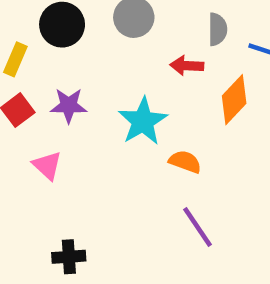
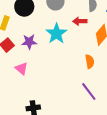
cyan star: (143, 121) -> (56, 34), moved
orange semicircle: (185, 162) -> (90, 62), moved, turned 64

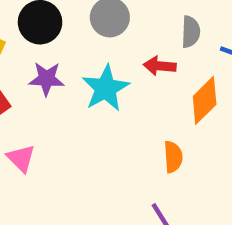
purple star: (29, 42) -> (46, 79), moved

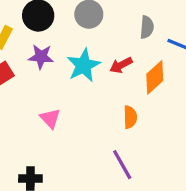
red arrow: (160, 66) -> (121, 65), moved, turned -35
pink triangle: (21, 158) -> (50, 118), moved

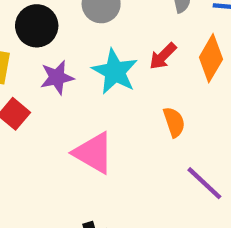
orange semicircle: (130, 117) -> (174, 122), moved
pink triangle: (50, 118) -> (93, 153), size x1.5

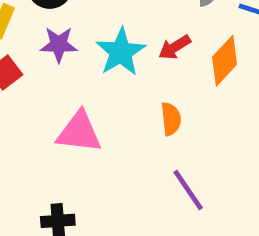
pink triangle: (93, 153) -> (79, 132), turned -36

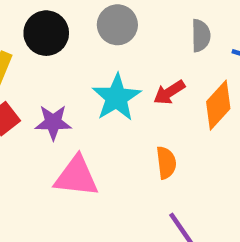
purple star: (59, 44) -> (53, 122), moved

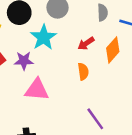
cyan star: (116, 98) -> (44, 37), moved
orange semicircle: (166, 163) -> (83, 72), moved

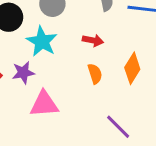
red arrow: (86, 43) -> (93, 40), turned -126
orange diamond: (113, 50) -> (132, 68), moved

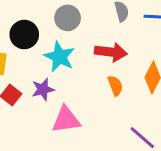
red arrow: (93, 40) -> (111, 52), size x1.5

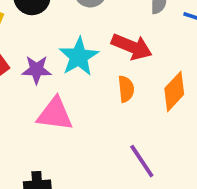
cyan star: (59, 57) -> (79, 57), moved

